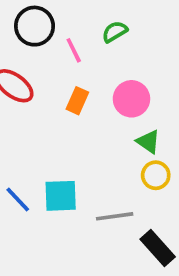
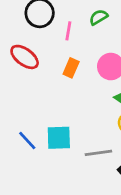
pink line: (74, 50) -> (68, 31), turned 36

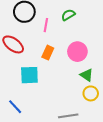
cyan square: (59, 138) -> (29, 75), moved

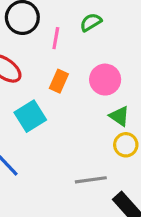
cyan square: (29, 75) -> (30, 116), turned -30

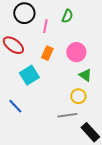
green semicircle: (91, 22) -> (67, 16), turned 144
yellow circle: (126, 145) -> (78, 96), moved

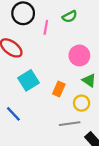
green semicircle: (67, 16) -> (70, 17), turned 40
orange rectangle: (47, 53) -> (59, 89), moved

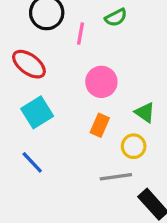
pink circle: (79, 55) -> (101, 82), moved
cyan square: (29, 80) -> (37, 112), moved

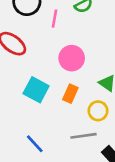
cyan square: (37, 112) -> (36, 90), moved, turned -30
blue line: (32, 162) -> (35, 144), moved

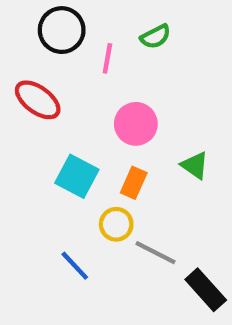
yellow circle: (98, 111) -> (116, 224), moved
gray line: (83, 136) -> (156, 253), turned 35

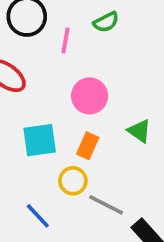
cyan square: (77, 176) -> (40, 140), turned -36

